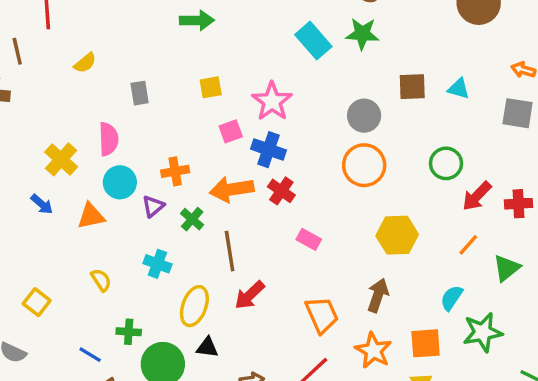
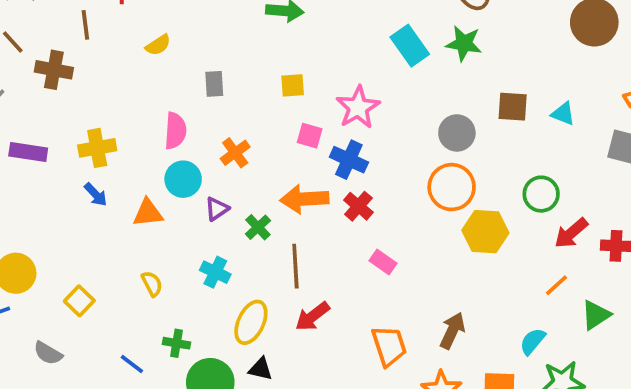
pink square: (231, 131) -> (310, 136), turned 30
yellow cross: (61, 159) -> (97, 148), moved, turned 32
orange cross: (175, 171) -> (235, 153), moved, turned -32
yellow hexagon: (397, 235) -> (485, 232), moved

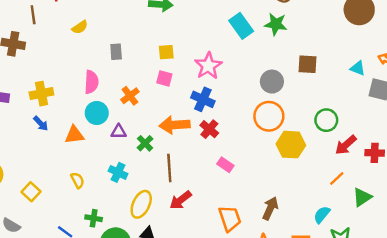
cyan triangle: (563, 114) -> (358, 68), moved
pink square: (310, 136) -> (164, 78), moved
purple triangle: (217, 209) -> (119, 132), turned 35

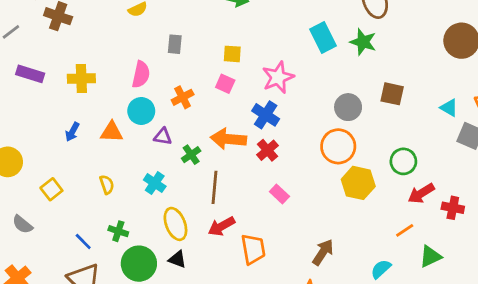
blue arrow: (41, 123) -> (72, 132), moved, turned 63
yellow ellipse: (141, 204) -> (175, 224), turned -56
orange trapezoid: (230, 218) -> (253, 249), moved

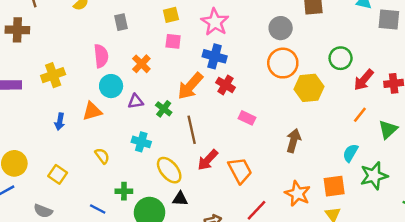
orange arrow: (228, 139) -> (190, 86), turned -36
brown arrow: (323, 252) -> (293, 141), moved

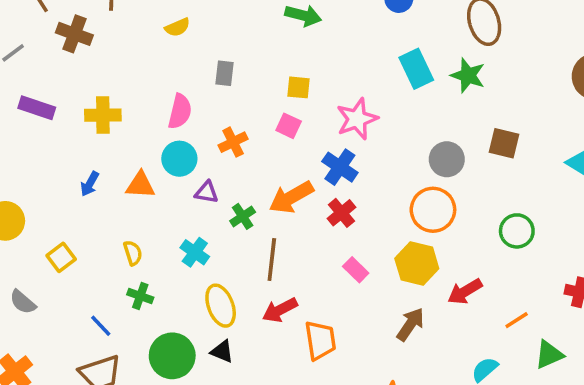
red arrow: (364, 80) -> (465, 291), moved
yellow hexagon: (309, 88) -> (417, 263), moved
green cross: (124, 191) -> (140, 296), moved

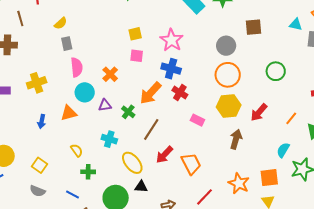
gray rectangle: (224, 73) -> (67, 44), moved
brown line: (272, 260) -> (151, 129), turned 45
gray semicircle: (23, 302) -> (38, 191), moved

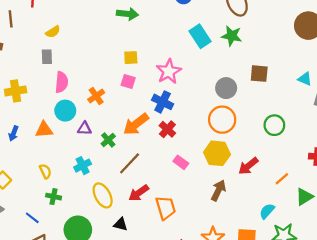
gray rectangle: (67, 44) -> (47, 57), moved
cyan cross: (109, 139) -> (83, 166), turned 35
black triangle: (141, 187) -> (121, 224), moved

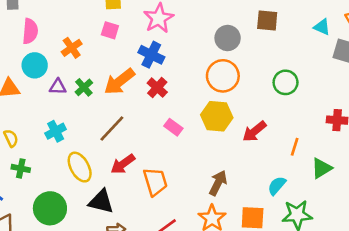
green cross: (108, 140) -> (84, 87), moved
orange line: (282, 179) -> (295, 147), turned -32
brown arrow: (218, 190) -> (218, 183), moved
black triangle: (121, 224) -> (101, 202), size x1.5

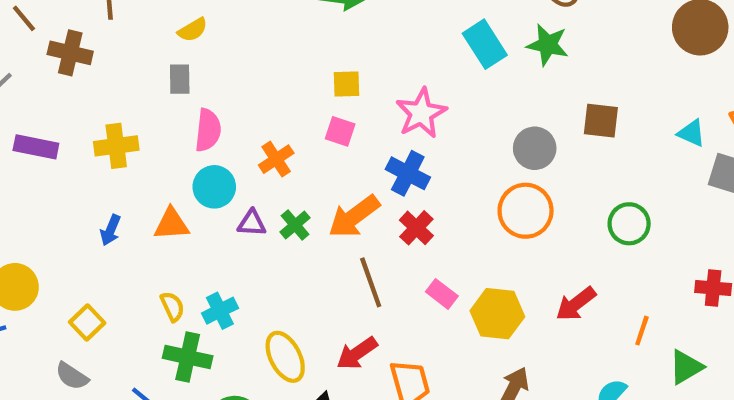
yellow hexagon: (217, 116) -> (497, 314), moved
brown line: (112, 128) -> (371, 282), moved, turned -64
cyan cross: (56, 131) -> (220, 311), moved
green cross: (21, 168) -> (188, 357), size x1.5

